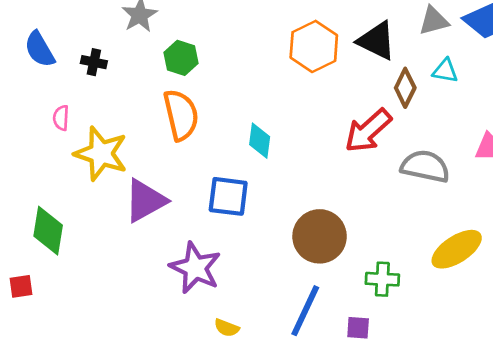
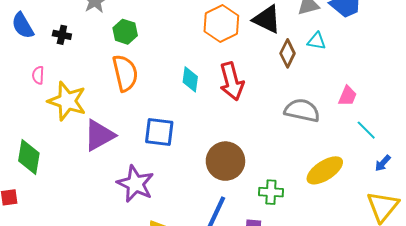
red arrow: (368, 131) -> (232, 81), moved, turned -63
cyan diamond: (260, 141) -> (190, 79), moved

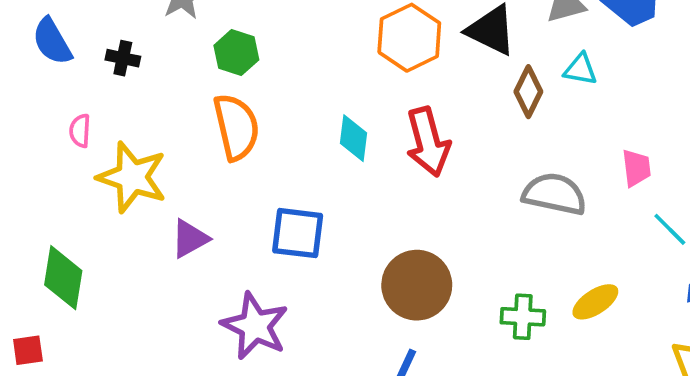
pink trapezoid: (348, 96) -> (636, 168), turned -30
purple triangle: (99, 135) -> (190, 239), size x0.7
yellow ellipse: (325, 170) -> (595, 302), size x0.7
green cross: (271, 192) -> (523, 317), moved

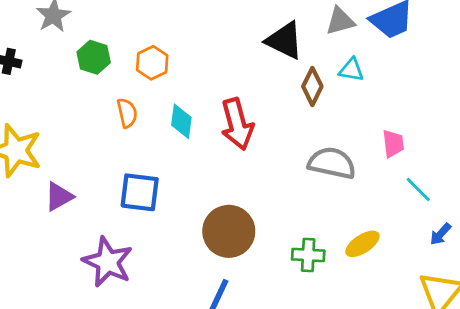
orange hexagon: (409, 38) -> (152, 63), moved, size x0.7
orange semicircle: (236, 127) -> (127, 113), moved, size x0.6

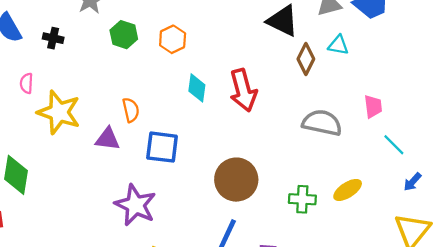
orange semicircle: (127, 113) -> (131, 110), moved
purple triangle: (59, 197) -> (108, 139), moved, turned 36

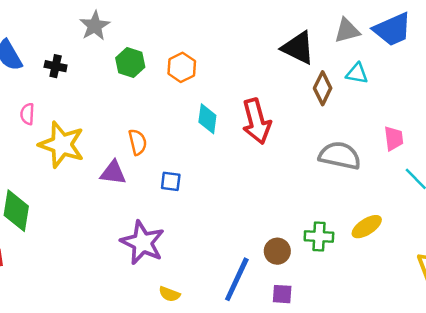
blue square: (162, 147) -> (171, 181), size x0.6
brown circle: (236, 180) -> (277, 251), moved, size x0.6

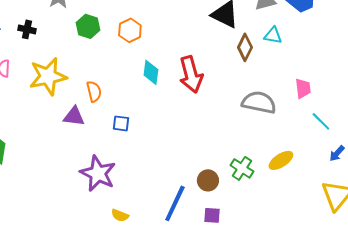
yellow star: (62, 145) -> (48, 76), moved, turned -30
green cross: (319, 236) -> (242, 168), turned 30

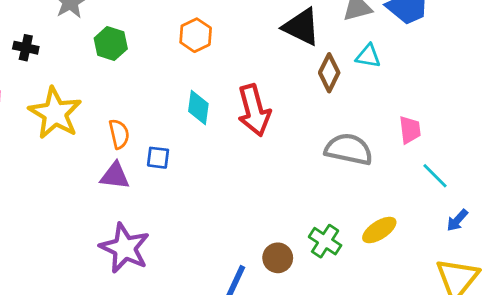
orange hexagon: (130, 30) -> (196, 35), moved
yellow star: (48, 76) -> (55, 113), turned -30
purple triangle: (74, 116) -> (115, 176), moved
blue square: (121, 123) -> (158, 158), moved

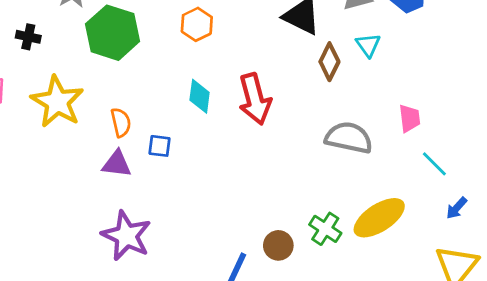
green hexagon: (111, 44) -> (113, 33), size x1.6
cyan triangle: (368, 56) -> (368, 45), turned 44
yellow ellipse: (379, 230) -> (379, 218), size x1.5

